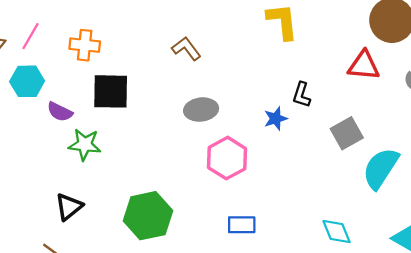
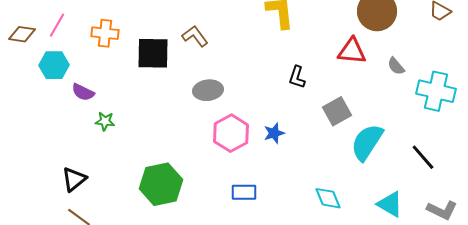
black square: (111, 91) -> (153, 53), moved
blue star: (276, 119) -> (274, 133), moved
green star: (85, 145) -> (105, 121), size x0.7
black triangle: (69, 207) -> (74, 179), moved

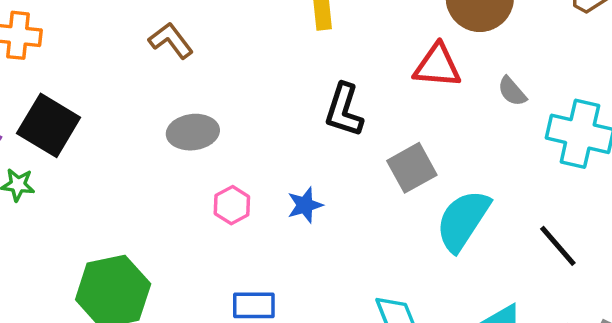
black square: (153, 53) -> (49, 125), moved, turned 30
black L-shape: (297, 77) -> (344, 110), size x1.4
pink hexagon: (231, 133) -> (232, 205), size x0.6

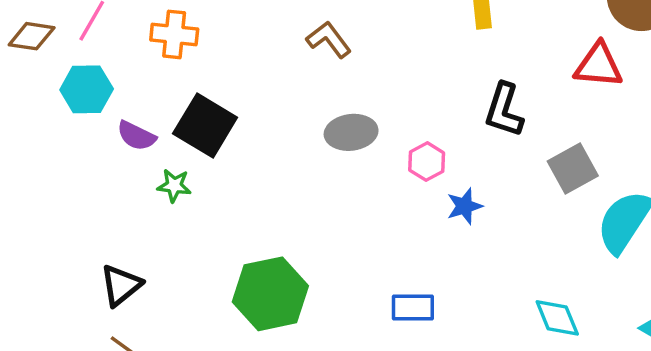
pink hexagon: (232, 205) -> (427, 162), moved

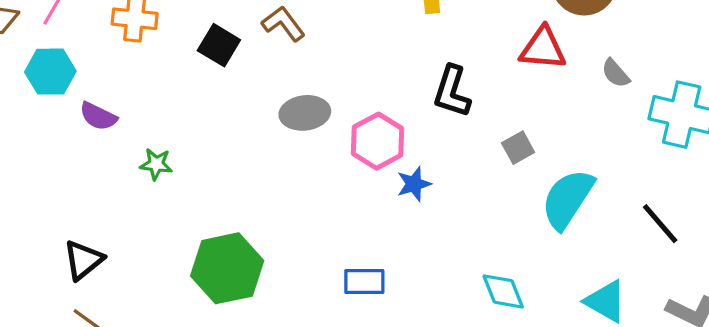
black square: (205, 125) -> (219, 45), moved, size x0.7
pink hexagon: (427, 162) -> (378, 141), size x1.5
gray square: (573, 168) -> (518, 148), size x0.7
green star: (174, 186) -> (156, 164), moved

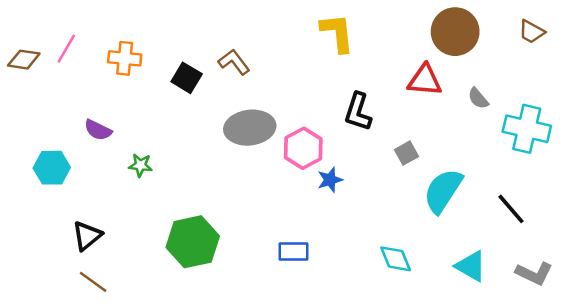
cyan hexagon: (50, 72) -> (52, 168), moved
gray ellipse: (305, 113) -> (250, 128), size x1.4

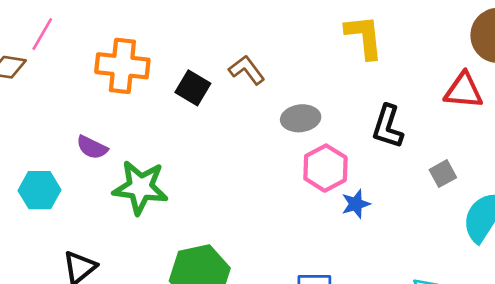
pink line: (66, 49) -> (42, 34), moved
orange cross: (125, 58) -> (122, 66), size x1.4
gray ellipse: (250, 128) -> (301, 118), moved, size x0.7
green star: (140, 165) -> (140, 187), size x2.0

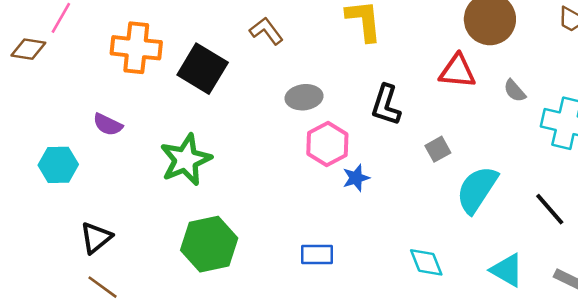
brown L-shape: (247, 70) -> (266, 31), moved
black square: (193, 88) -> (203, 69), size x1.5
green star: (140, 187) -> (186, 160), moved, turned -30

